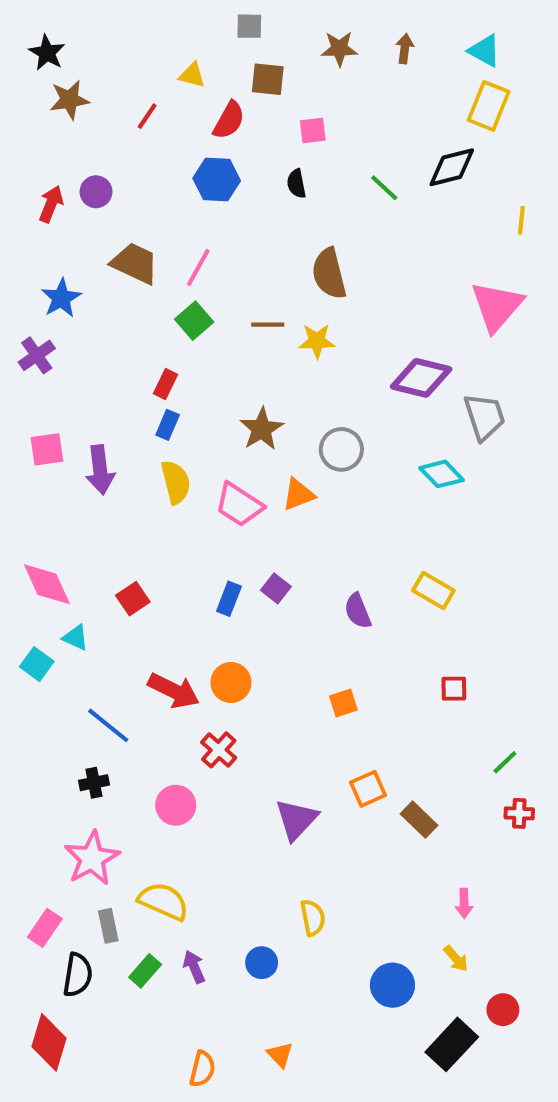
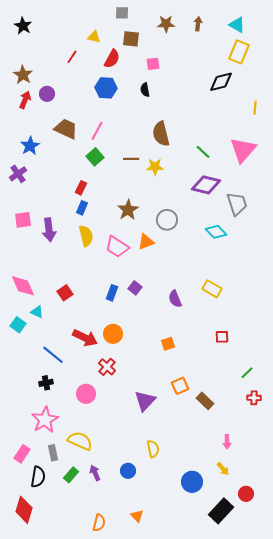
brown star: (69, 100) -> (23, 75), moved, turned -30
green line: (384, 188) -> (203, 152), moved

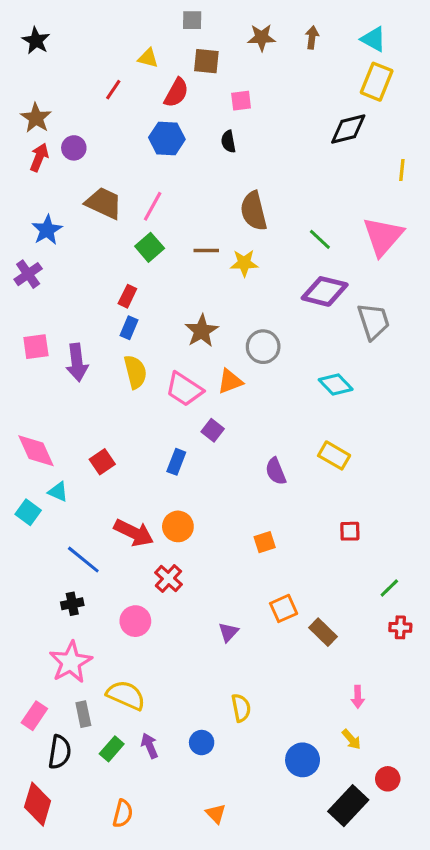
cyan diamond: (216, 232) -> (336, 384), moved
purple square: (135, 288) -> (213, 430), moved
purple triangle: (145, 401) -> (228, 632), size x0.6
orange semicircle: (99, 523) -> (123, 814), moved

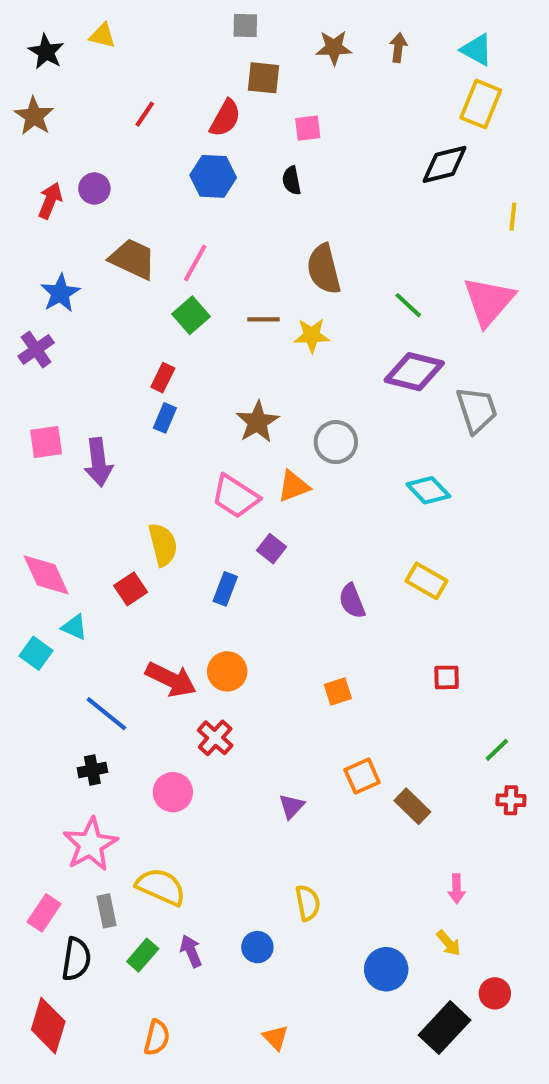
yellow triangle: (148, 58) -> (102, 36), moved
brown star: (36, 118) -> (34, 116), moved
yellow semicircle: (135, 372) -> (163, 545), moved

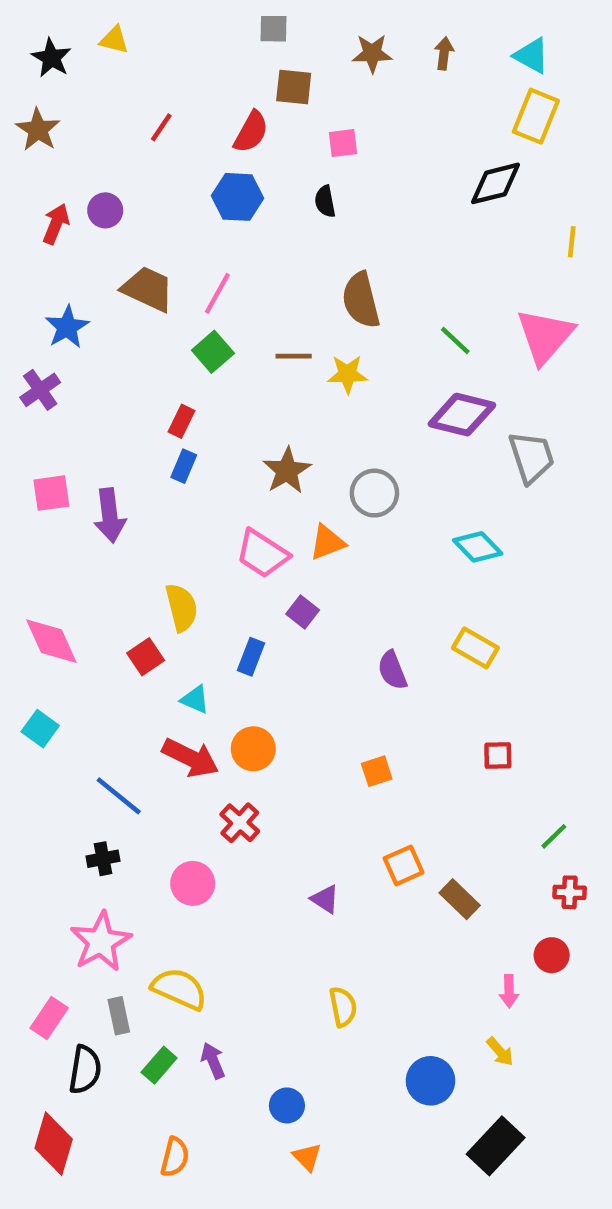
cyan triangle: (74, 627) -> (195, 699), moved
purple triangle: (292, 806) -> (325, 899), turned -40
blue circle: (257, 947) -> (287, 1105), moved
red circle: (495, 993) -> (552, 955), moved

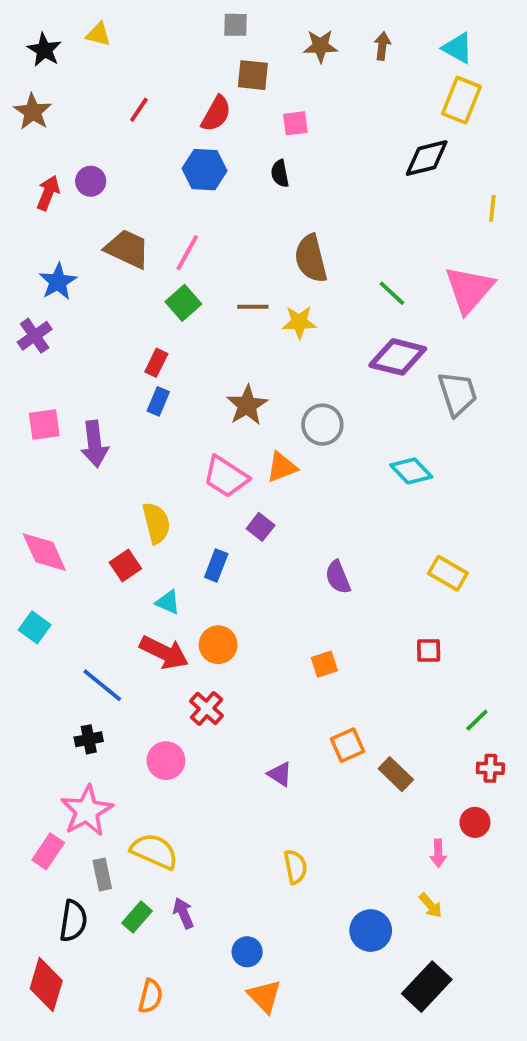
yellow rectangle: (475, 648) -> (448, 573), moved
pink rectangle: (49, 1018) -> (48, 851), moved
orange triangle: (307, 1157) -> (264, 996), size x1.4

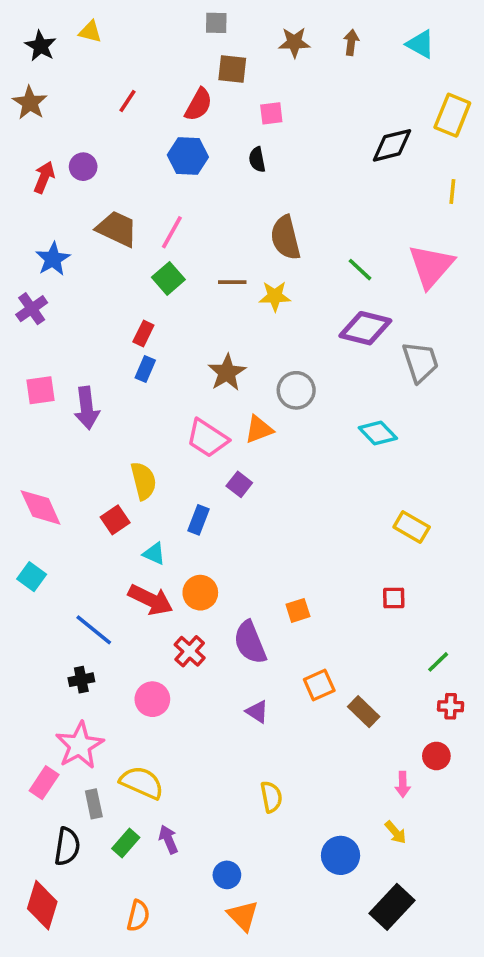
yellow rectangle: (461, 100) -> (452, 115), moved
purple semicircle: (338, 577) -> (250, 642), moved, size x1.4

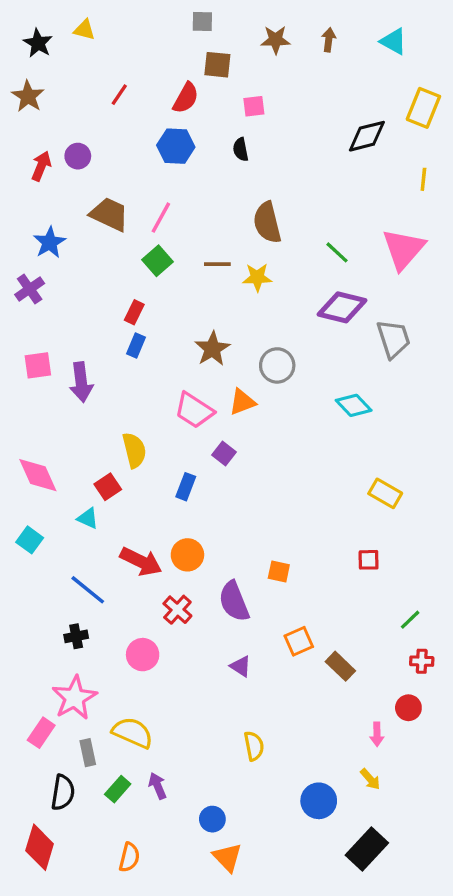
cyan triangle: (154, 554) -> (88, 518), moved
orange square: (298, 610) -> (279, 571), turned 30

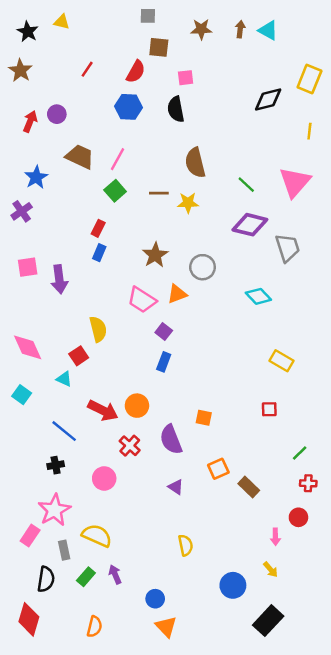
cyan triangle: (393, 41) -> (268, 30), moved
black semicircle: (241, 149) -> (176, 109), size x1.5
blue rectangle: (186, 487) -> (164, 362), moved

